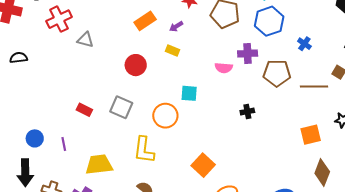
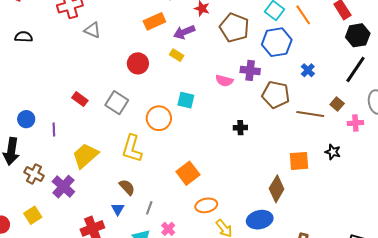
purple arrow: (176, 26) -> (184, 32), size x1.5
yellow trapezoid: (99, 165) -> (85, 156), turned -44
brown diamond: (322, 172) -> (277, 189), moved

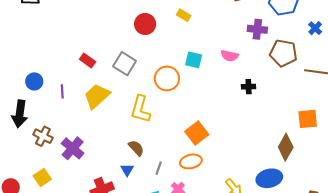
pink semicircle: (224, 81) -> (230, 56), moved
yellow trapezoid: (85, 156) -> (97, 96), moved
orange ellipse: (206, 205) -> (191, 161), moved

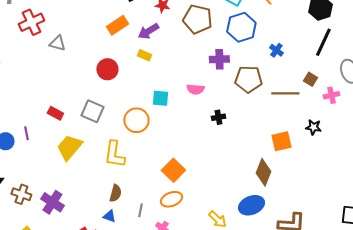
purple line: (62, 91) -> (26, 133), moved
brown semicircle: (136, 148) -> (115, 193), turned 66
blue triangle: (127, 170) -> (109, 216), turned -32

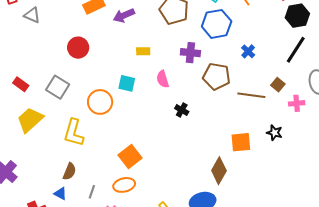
yellow rectangle: (144, 55) -> (143, 51), moved, turned -32
pink semicircle: (195, 89) -> (163, 79), turned 60
black cross: (218, 117) -> (182, 110), turned 32

